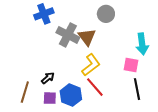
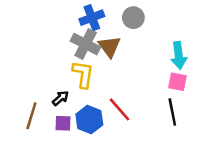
blue cross: (44, 14) -> (92, 18), moved
yellow L-shape: (91, 65) -> (83, 74), moved, turned -45
pink square: (131, 65) -> (177, 82), moved

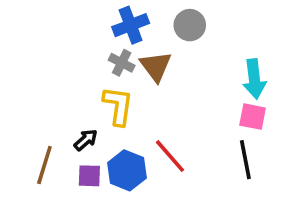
gray cross: (86, 44) -> (122, 63), size x0.6

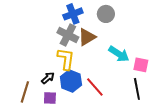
gray cross: (122, 63) -> (68, 35), size x1.5
brown triangle: (156, 66) -> (87, 37), turned 36
cyan arrow: (254, 79) -> (119, 54), moved, turned -50
blue hexagon: (127, 170) -> (71, 81), moved

